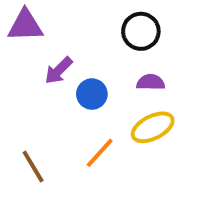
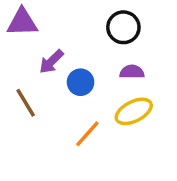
brown line: (33, 167) -> (26, 103), moved

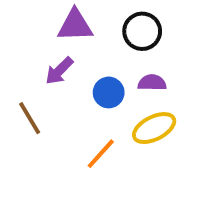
purple triangle: (22, 22) -> (75, 25), moved
blue circle: (81, 82) -> (109, 92), moved

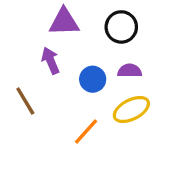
purple arrow: (59, 71) -> (51, 61), turned 112

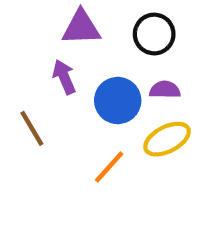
blue circle: (93, 79) -> (118, 100), size x1.4

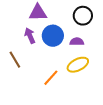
black circle: (154, 34) -> (83, 16), moved
blue circle: (118, 100) -> (53, 36), moved

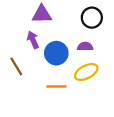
blue circle: (53, 36) -> (56, 53), moved
orange line: (51, 78) -> (56, 86), turned 48

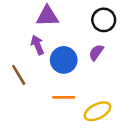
purple semicircle: (85, 46) -> (96, 52), turned -56
yellow ellipse: (86, 72) -> (97, 111), moved

